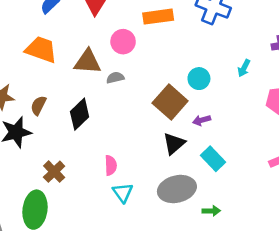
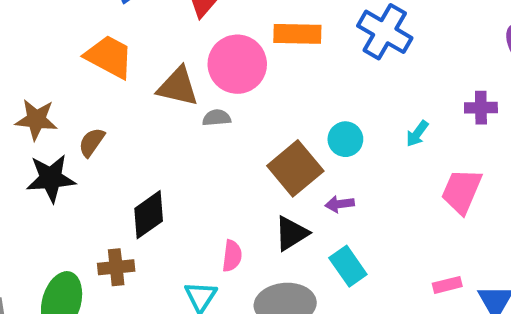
pink circle: (123, 42) -> (237, 64), size x1.5
black diamond: (80, 114) -> (149, 215), moved
pink semicircle: (111, 165) -> (232, 256), moved
brown cross: (54, 172) -> (116, 267), moved, turned 30

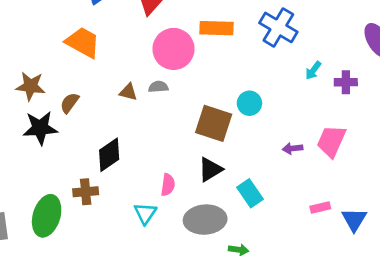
brown triangle: (178, 87) -> (128, 92), moved, size x0.6
cyan arrow: (417, 134) -> (313, 70), moved
brown square: (295, 168) -> (214, 123), turned -33
purple arrow: (340, 204) -> (293, 148), moved

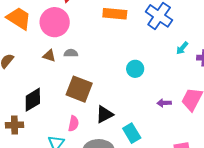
pink circle: (174, 49) -> (55, 22), moved
brown square: (214, 123) -> (79, 89), moved

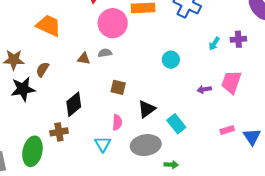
pink circle: (55, 22) -> (113, 23), moved
cyan arrow: (182, 48) -> (214, 44), moved
brown square: (79, 89) -> (118, 87), size x0.6

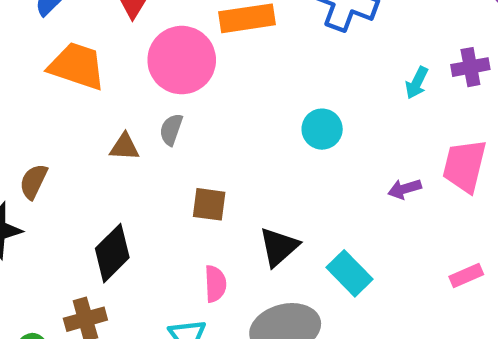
orange trapezoid: (49, 26) -> (77, 66), moved
gray semicircle: (105, 53) -> (171, 129), turned -56

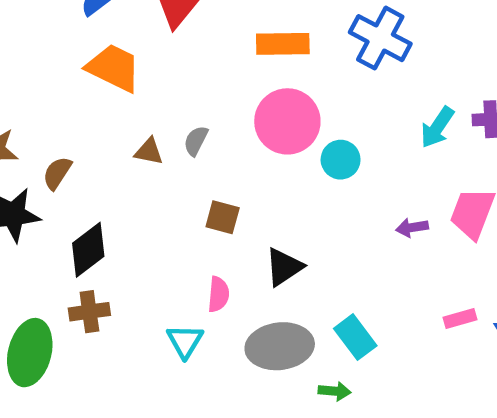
pink circle: (182, 60) -> (287, 121), moved
cyan arrow: (417, 83) -> (437, 127), size x1.4
black diamond: (112, 253) -> (88, 250), moved
cyan rectangle: (349, 273) -> (355, 337), moved

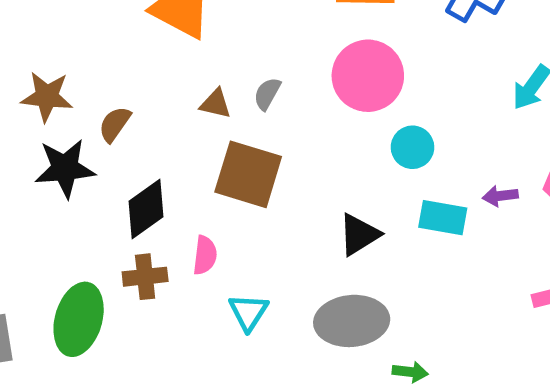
cyan circle: (341, 160) -> (412, 147), moved
brown square: (223, 217) -> (248, 174), moved, size x1.8
pink semicircle: (218, 294) -> (205, 255), moved
cyan rectangle: (355, 337) -> (443, 218), moved, turned -45

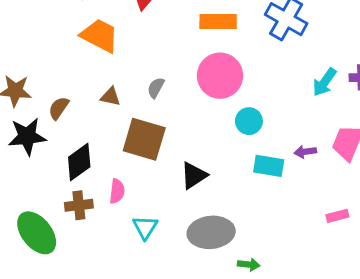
brown triangle: (216, 104) -> (110, 97), moved
black triangle: (359, 235) -> (194, 175), moved
green ellipse: (79, 319) -> (37, 233), turned -54

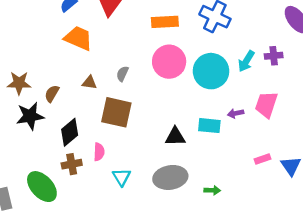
cyan circle: (249, 121) -> (211, 71), moved, size x1.8
black triangle: (194, 175) -> (175, 137), moved, turned 35
green arrow: (249, 265) -> (212, 190), moved

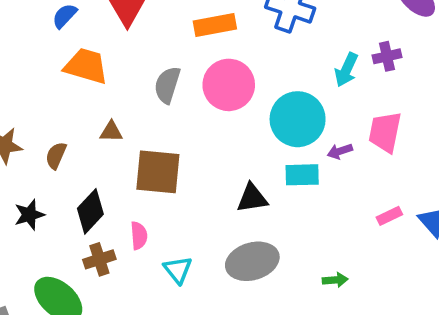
cyan circle: (211, 71) -> (298, 119), moved
gray semicircle: (122, 74) -> (167, 85), moved, size x1.5
black star: (30, 116) -> (29, 215), moved, size x0.7
green arrow: (212, 190) -> (335, 280), moved

